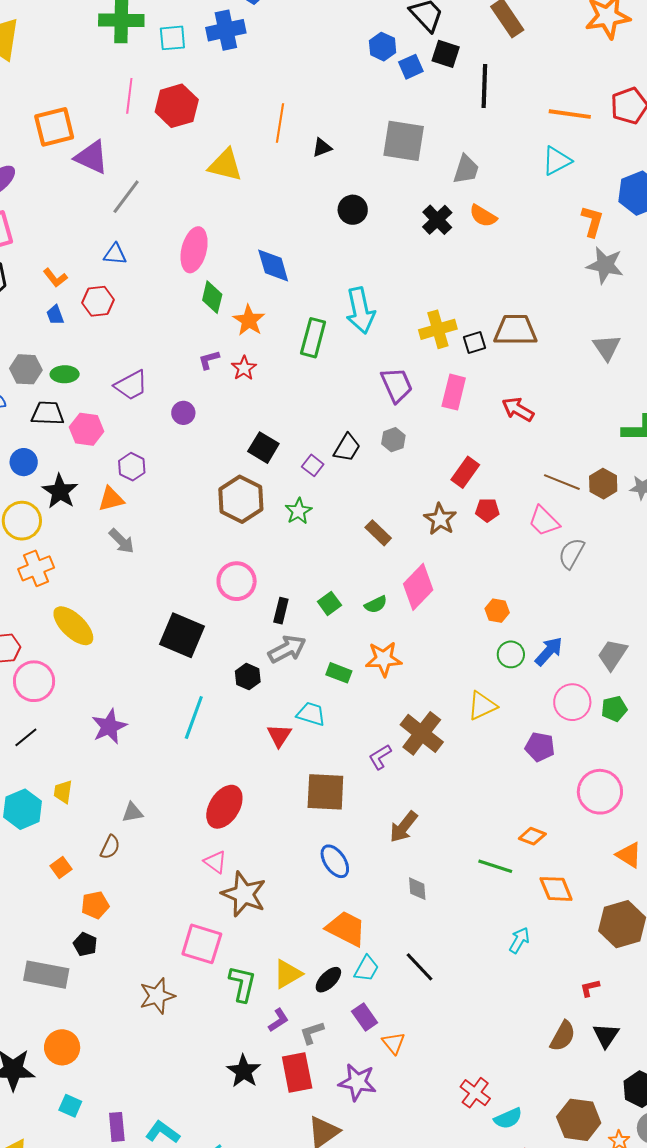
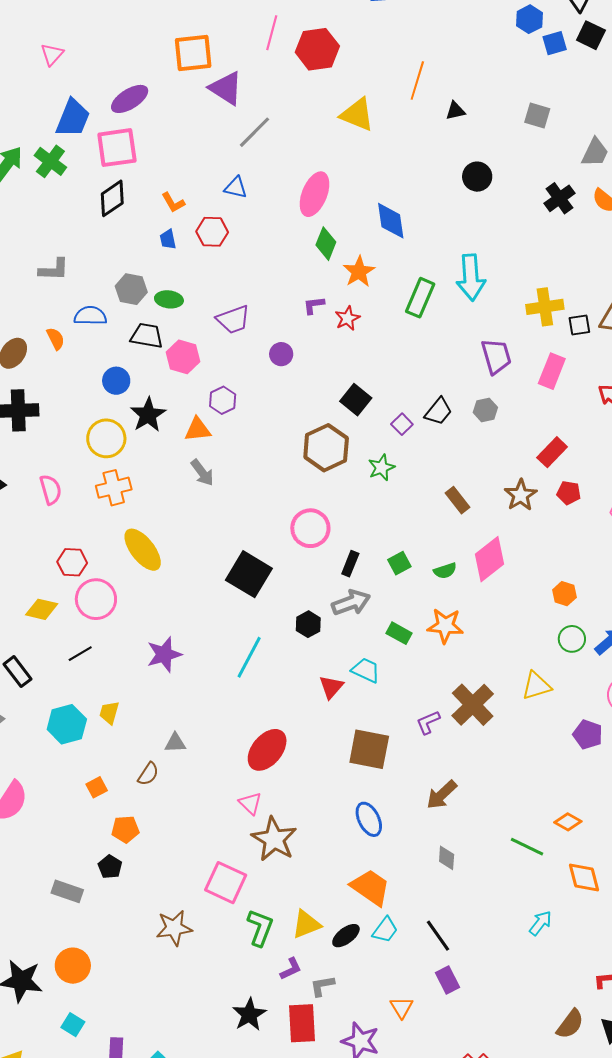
gray square: (404, 141) -> (537, 115), size x0.6
gray rectangle: (46, 975) -> (67, 891), size x0.7
purple rectangle: (365, 1017) -> (448, 980), moved

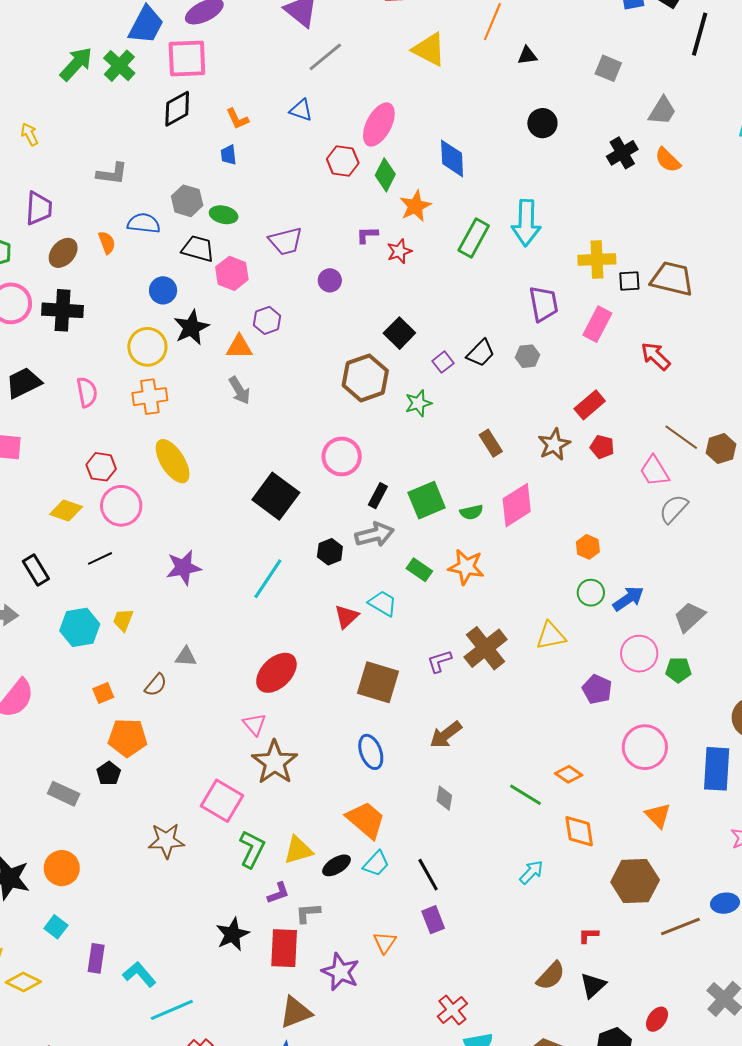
red hexagon: (212, 232) -> (343, 161), moved
green square: (399, 563) -> (427, 500), size x1.6
orange pentagon: (125, 829) -> (128, 738), size x1.4

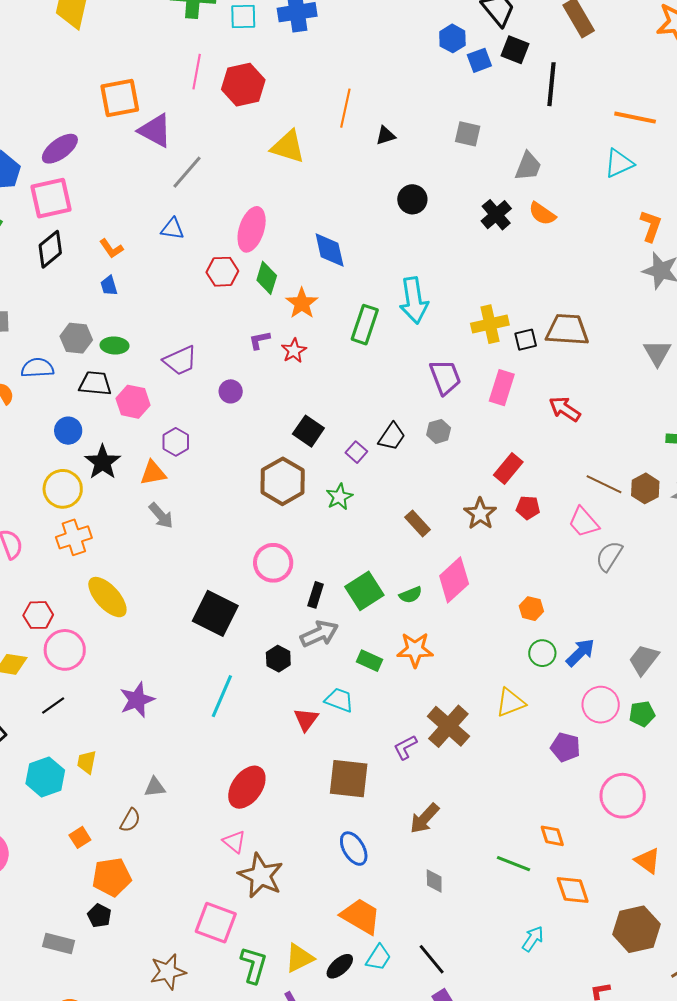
orange diamond: (569, 774) -> (552, 836), turned 48

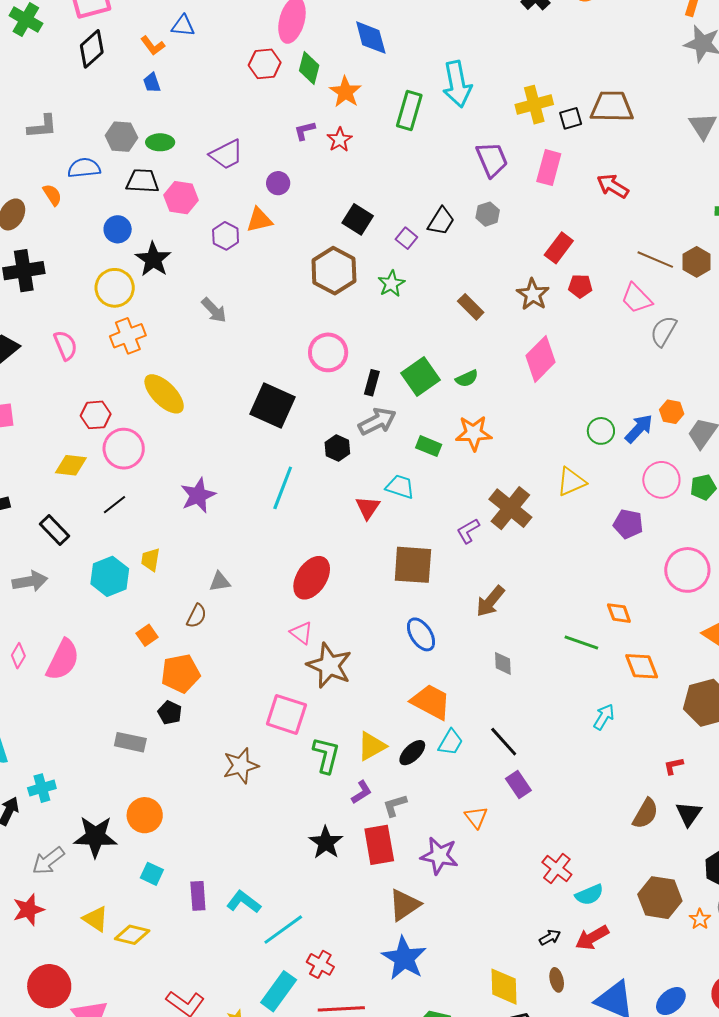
blue triangle: (172, 229) -> (183, 26), moved
orange triangle: (153, 473) -> (259, 220), moved
pink diamond: (454, 580) -> (540, 359), moved
orange hexagon: (531, 609) -> (672, 412), moved

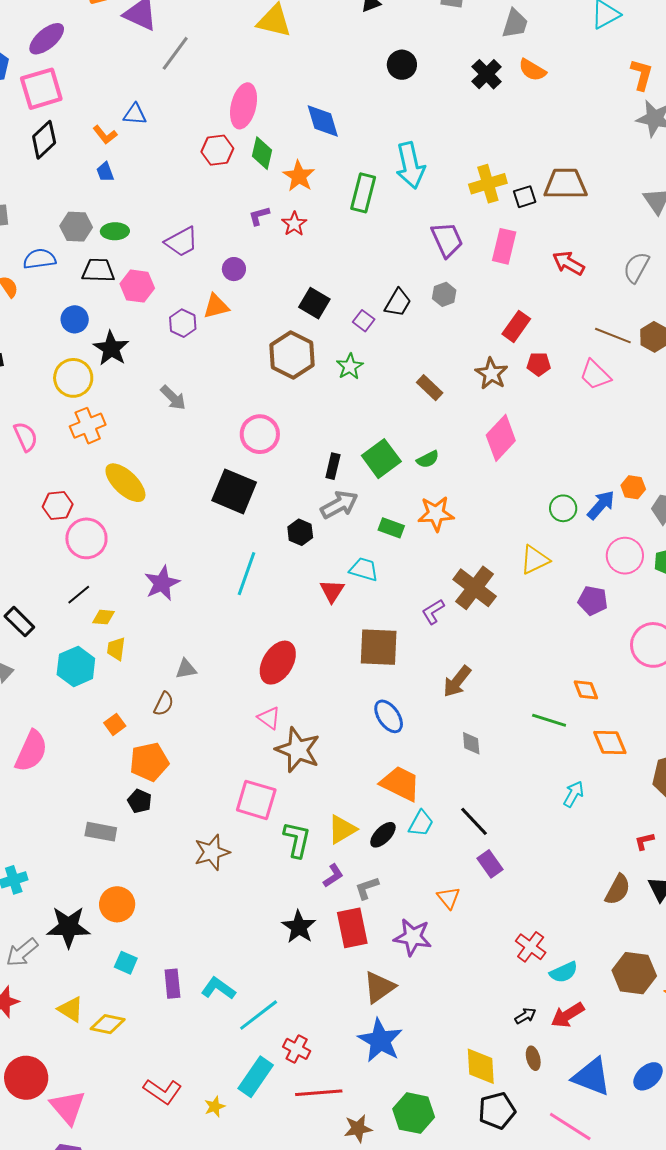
gray semicircle: (663, 331) -> (636, 267), moved
pink circle: (328, 352) -> (260, 434), moved
yellow diamond: (71, 465) -> (104, 617), moved, size x0.7

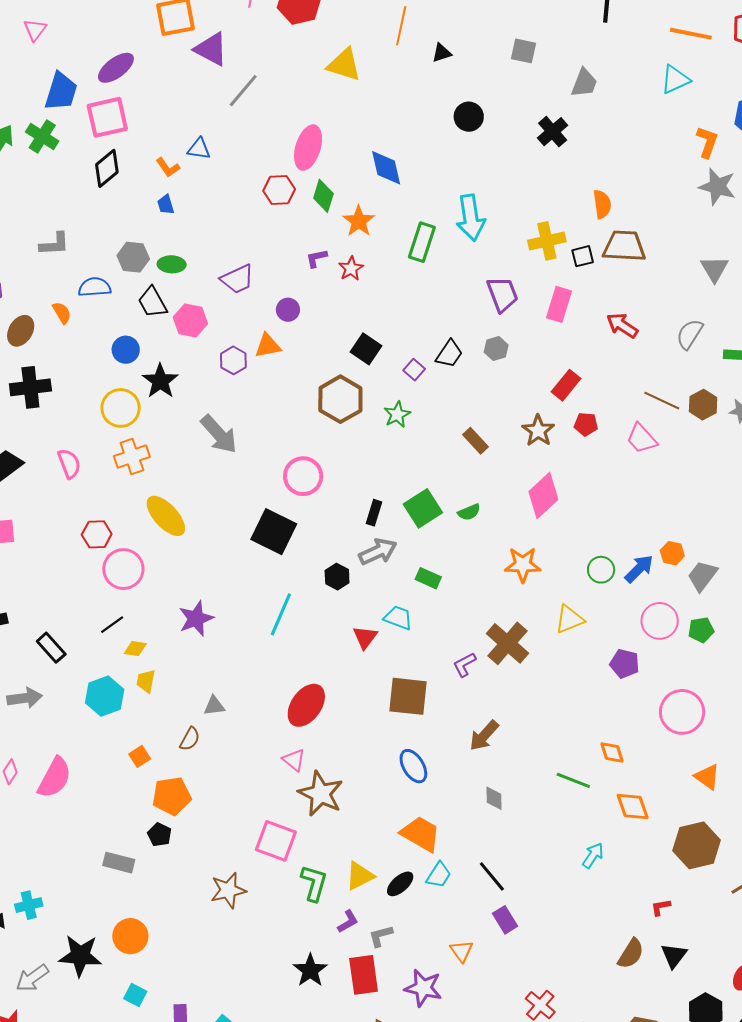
orange semicircle: (532, 70) -> (602, 204), moved, turned -132
black trapezoid: (98, 270) -> (152, 302), turned -124
gray arrow: (173, 398) -> (219, 434), size x1.5
orange star: (436, 514) -> (523, 565), moved

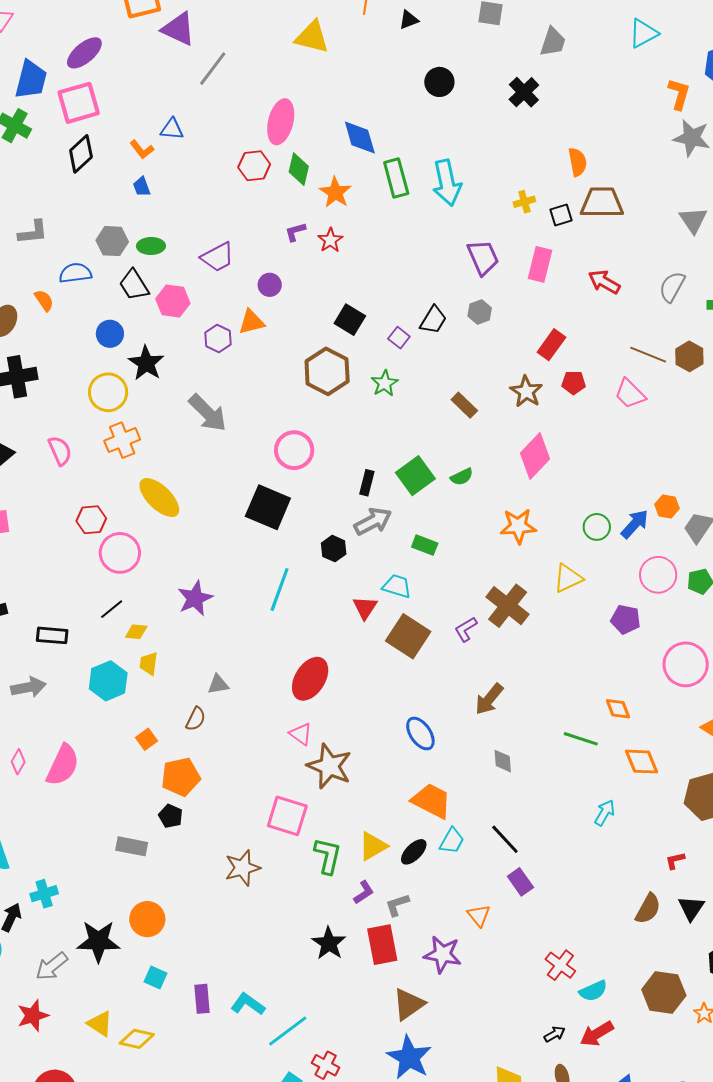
yellow cross: (547, 241) -> (524, 202), size x0.6
green rectangle: (422, 242) -> (396, 178), moved, turned -30
black rectangle: (51, 648) -> (52, 635), turned -40
brown square: (408, 696) -> (408, 636), moved, turned 30

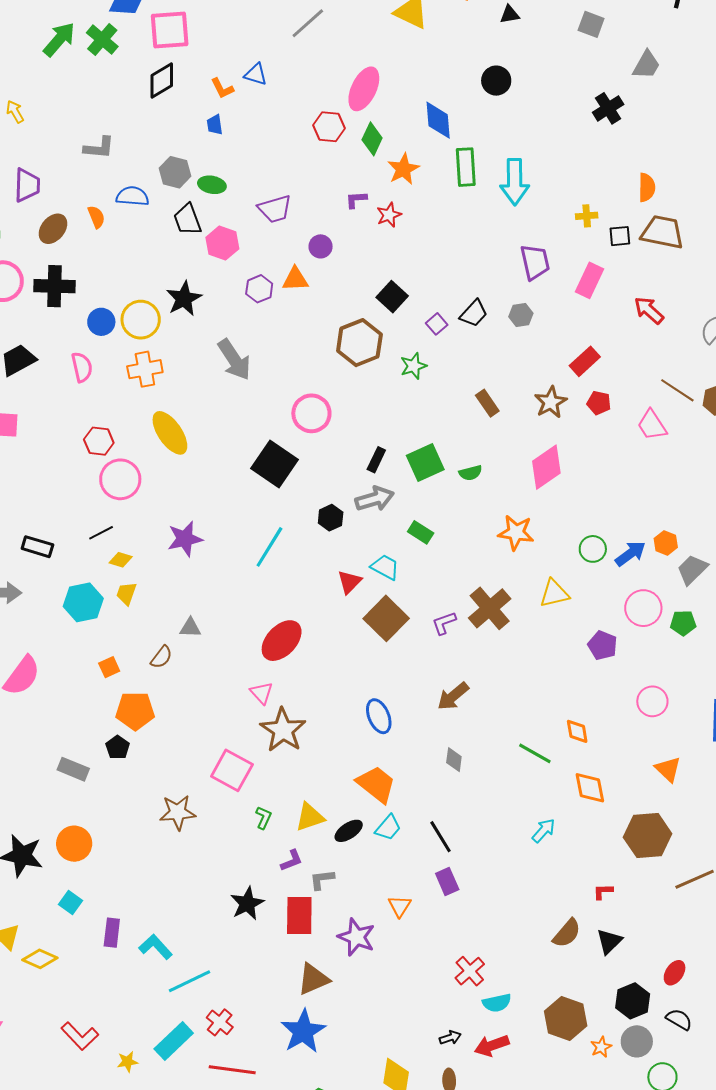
black circle: (439, 82) -> (496, 81), moved
blue circle: (110, 334) -> (101, 322), moved
pink circle: (686, 664) -> (652, 701), size x0.7
green L-shape: (328, 856) -> (264, 818), size x0.6

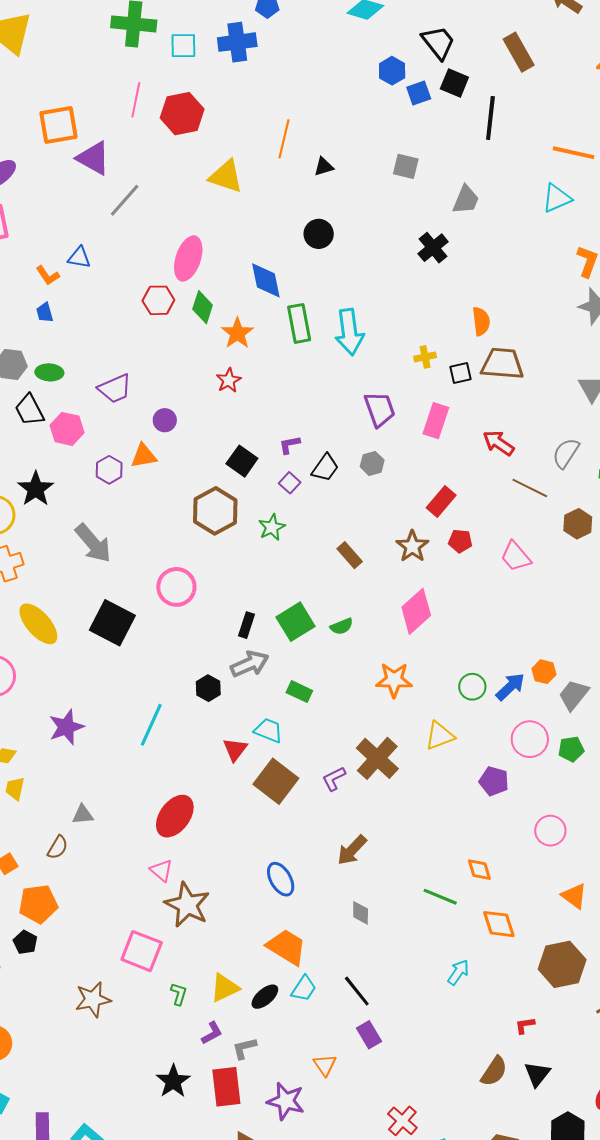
purple L-shape: (356, 200) -> (289, 445), moved
brown line: (677, 390) -> (530, 488), moved
black square: (274, 464) -> (112, 623), moved

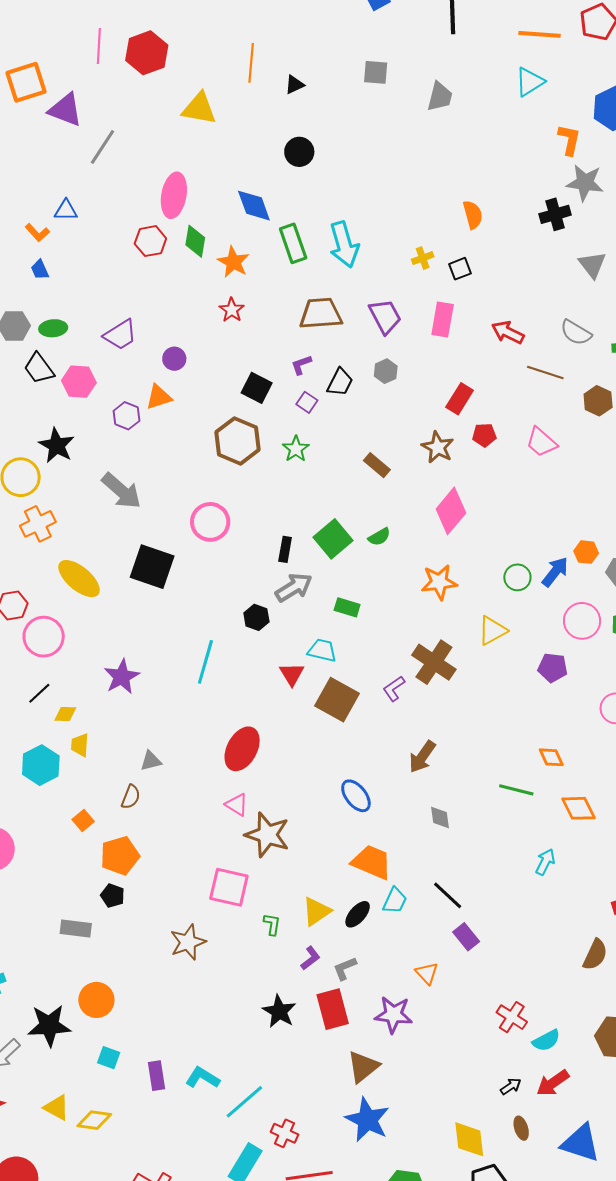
black cross: (433, 248) -> (555, 214), moved, turned 32
brown trapezoid: (502, 364) -> (321, 314), moved
gray semicircle: (566, 453) -> (576, 333), turned -84

